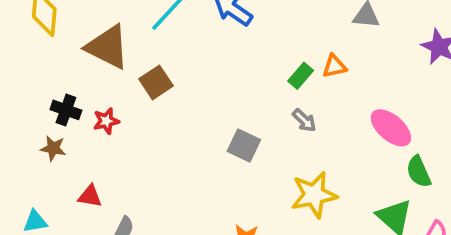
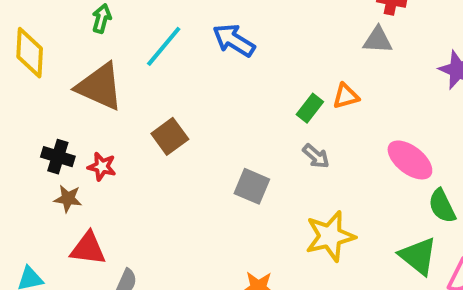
brown square: (156, 82) -> (170, 136), moved
red star: (106, 121) -> (102, 167), turned 30
brown star: (53, 148) -> (68, 199), moved
red triangle: (90, 196) -> (88, 249), size x1.4

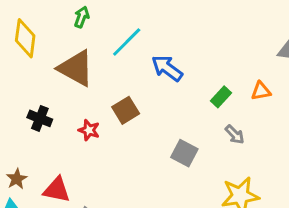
blue arrow: (234, 40) -> (167, 68), moved
green rectangle: (310, 108) -> (221, 97), moved
red star: (102, 167) -> (89, 130), moved
brown star: (68, 199) -> (17, 179), moved, turned 30

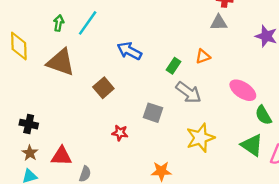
cyan line: (127, 42) -> (88, 23), moved
black cross: (40, 118) -> (29, 124), moved
red star: (89, 130) -> (120, 133), moved
gray arrow: (235, 134) -> (188, 92), size x1.6

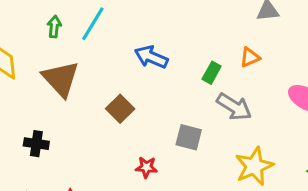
brown triangle: (61, 62) -> (61, 79), turned 32
black cross: (29, 124) -> (36, 144), moved

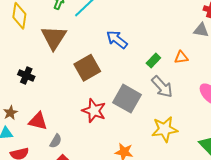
brown square: (120, 109) -> (87, 68), size x1.4
gray square: (189, 137) -> (127, 99), size x1.5
red star: (146, 167) -> (94, 111), size x1.6

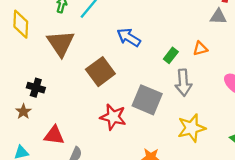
gray arrow: (162, 87) -> (183, 83), turned 45
brown star: (10, 113) -> (23, 112), moved

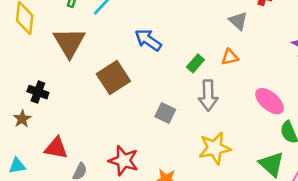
gray triangle: (218, 17) -> (238, 21), moved, turned 36
gray square: (147, 100) -> (165, 113), size x0.6
red star: (113, 117) -> (124, 161), moved

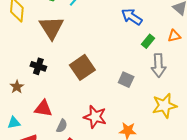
blue arrow: (148, 40) -> (132, 17), moved
brown square: (113, 77) -> (82, 67), moved
black cross: (38, 92) -> (38, 66), moved

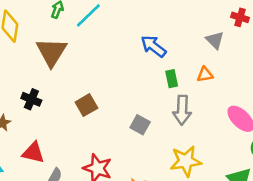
green rectangle: (148, 41) -> (172, 79), turned -56
brown square: (82, 67) -> (86, 105), size x0.7

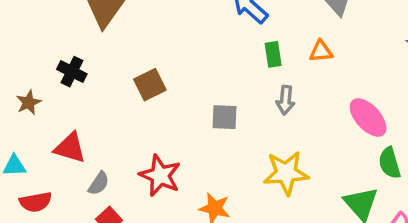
gray arrow: (182, 110) -> (285, 100), size x0.7
gray square: (140, 125) -> (224, 117), turned -30

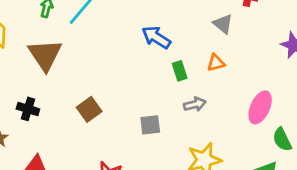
gray arrow: (285, 100) -> (195, 104), turned -100
pink ellipse: (368, 118) -> (260, 107), turned 76

